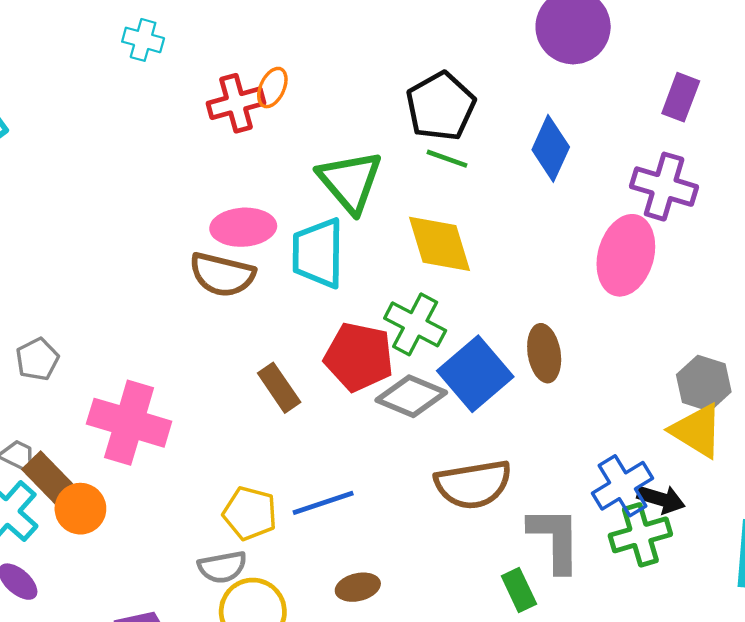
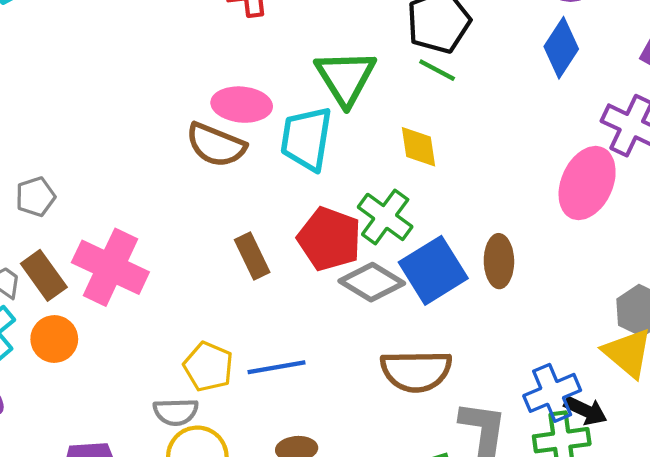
blue diamond: (551, 148) -> (561, 48), moved
yellow diamond: (439, 244) -> (418, 147), size x0.7
brown rectangle: (49, 478) -> (44, 275), moved

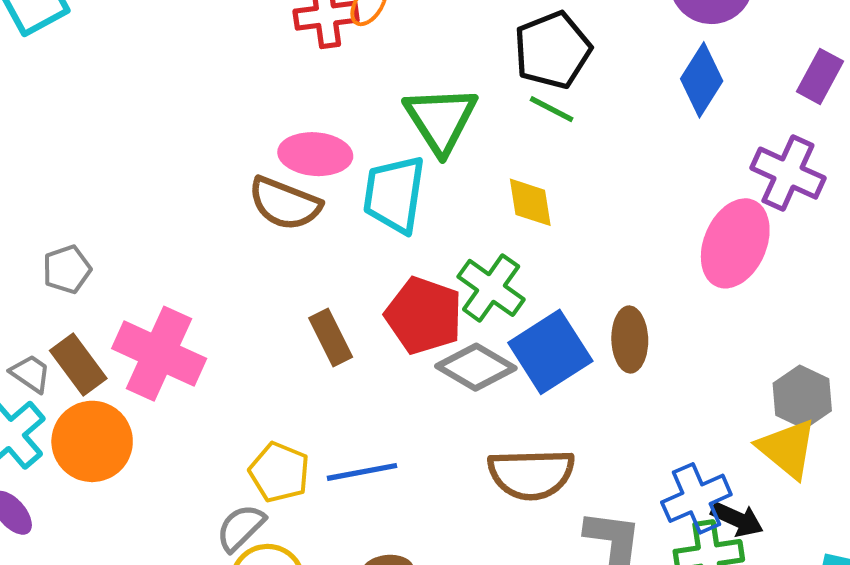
orange circle: (54, 339) -> (92, 441), size x1.4
gray semicircle: (176, 412) -> (241, 528), turned 138

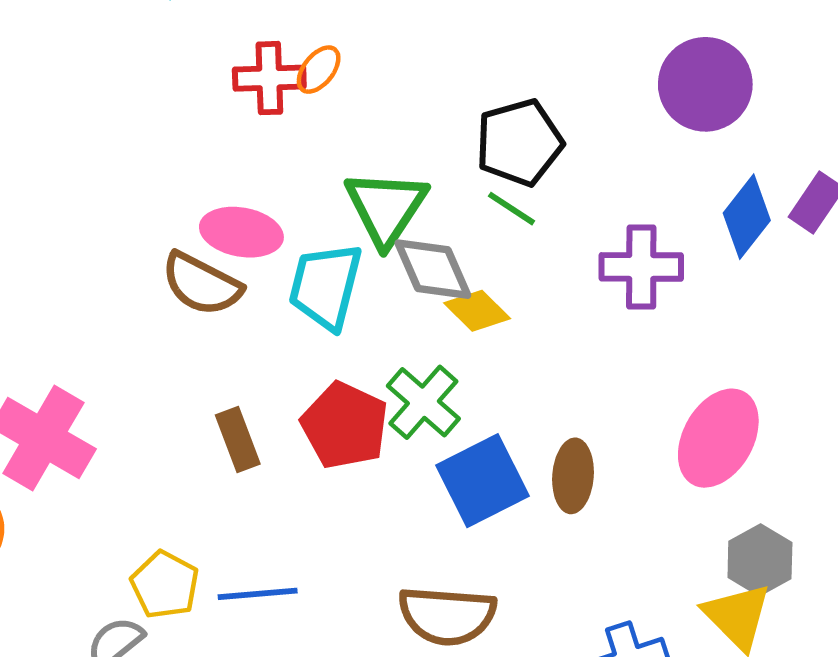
blue diamond: (702, 80) -> (747, 217), moved
purple cross: (788, 173) -> (641, 267), moved, turned -30
yellow diamond: (530, 202) -> (477, 311), turned -42
pink ellipse: (735, 243) -> (718, 438), moved
gray diamond: (476, 367) -> (433, 269), moved, turned 30

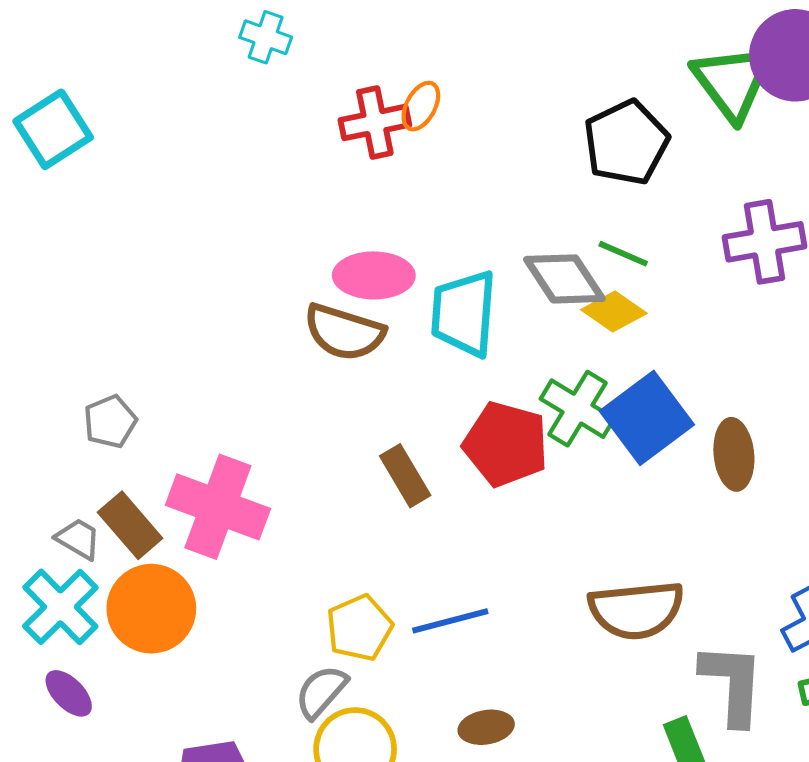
green triangle: (386, 208) -> (732, 82), moved
green line: (512, 209) -> (623, 254), moved
blue square: (482, 481) -> (647, 418), moved
yellow pentagon: (165, 585) -> (359, 628), turned 30

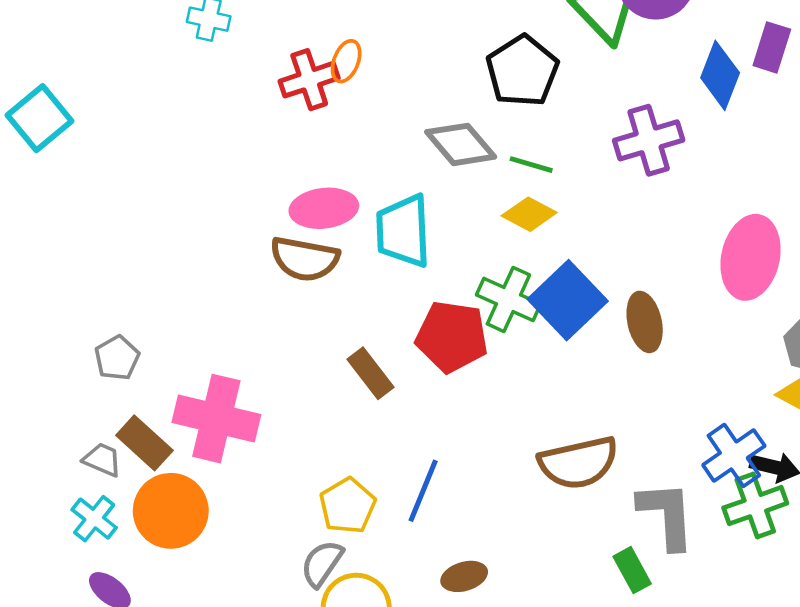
gray diamond: (564, 279) -> (461, 144), moved
cyan cross: (60, 607) -> (94, 519), size x0.7
blue line: (450, 621) -> (423, 491), turned -46

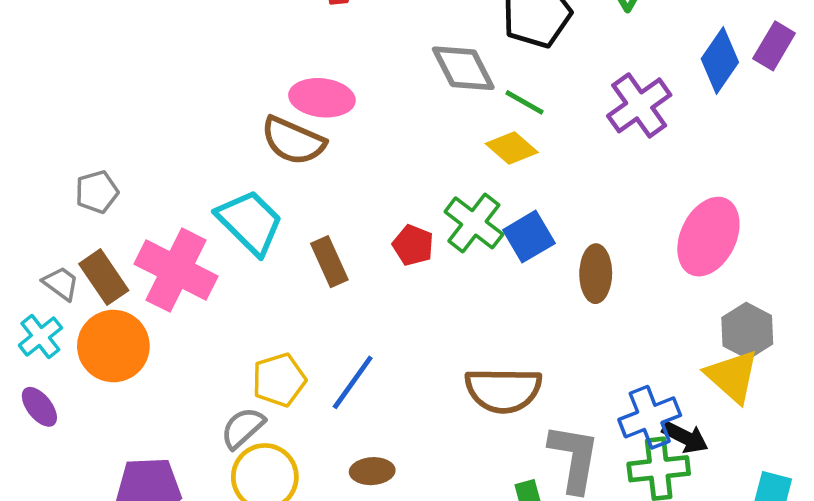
purple cross: (649, 140) -> (639, 105), turned -32
cyan trapezoid: (403, 231) -> (250, 222), moved, turned 124
blue square: (568, 300) -> (529, 237), size x0.7
red pentagon: (452, 337) -> (413, 245), size x0.6

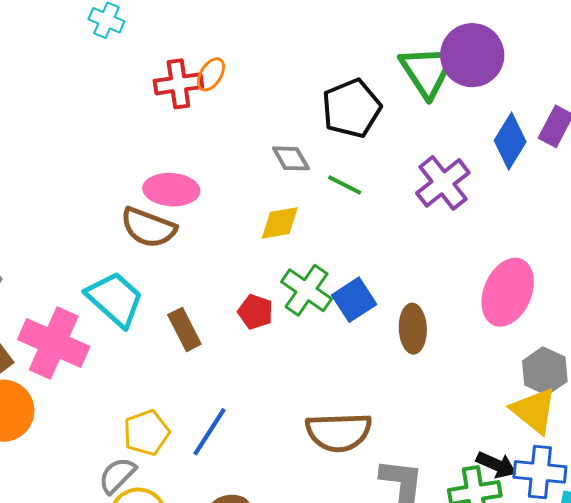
gray diamond: (463, 68) -> (291, 158), size x0.7
yellow diamond: (512, 148) -> (280, 223), moved, turned -48
blue cross: (650, 417) -> (540, 472), moved, turned 30

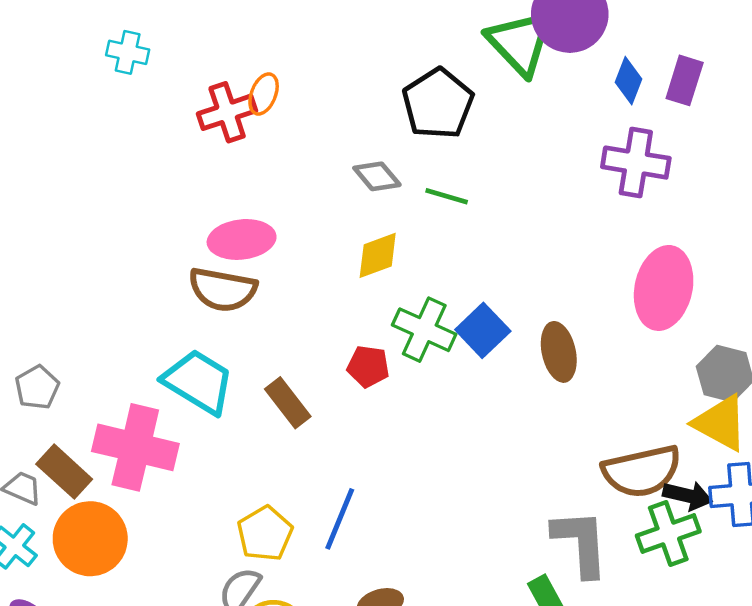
blue diamond: (510, 141) -> (629, 81), moved, size x0.7
purple cross: (443, 183) -> (636, 163), moved, turned -32
brown semicircle: (339, 432) -> (642, 471), moved

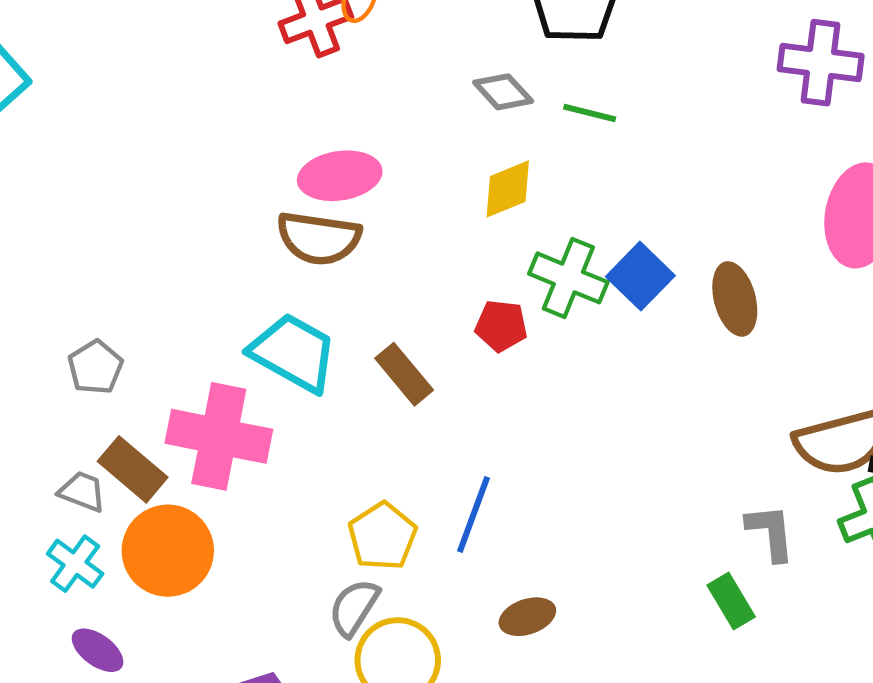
gray L-shape: (581, 543) -> (771, 532), size x0.7

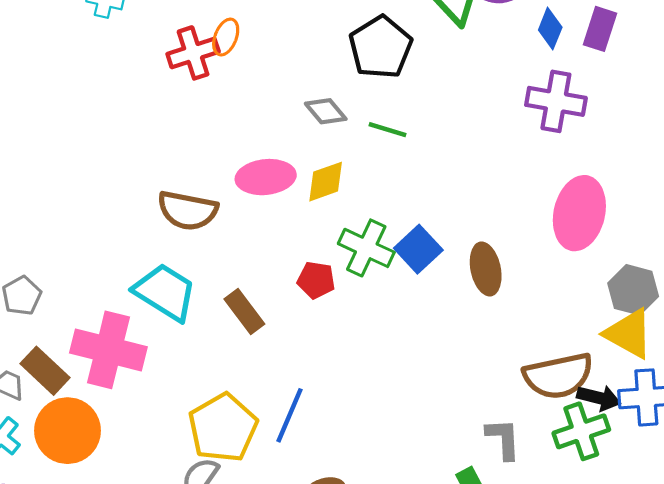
pink ellipse: (340, 176) -> (266, 177), moved
yellow pentagon: (382, 536) -> (223, 428), size x1.4

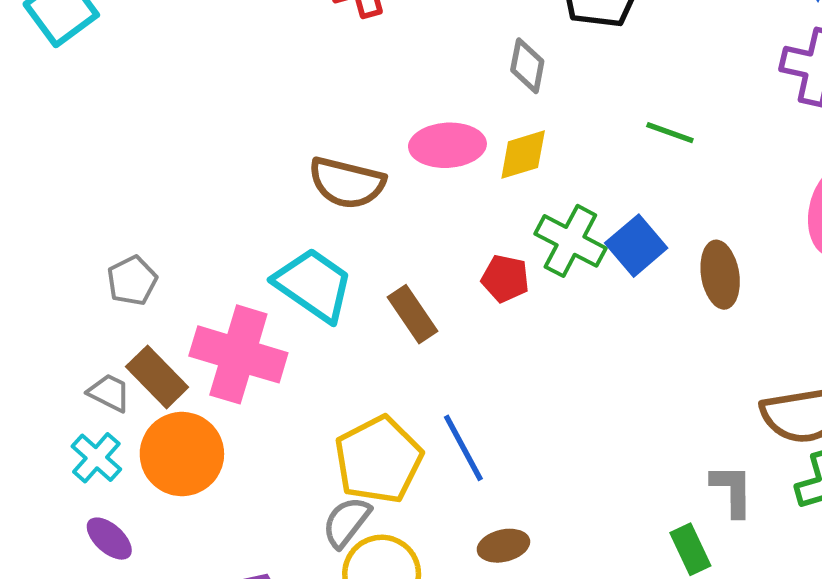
gray diamond: (326, 111) -> (527, 66), turned 48
green line: (387, 130) -> (670, 133), moved
blue line: (289, 415) -> (463, 448), turned -54

